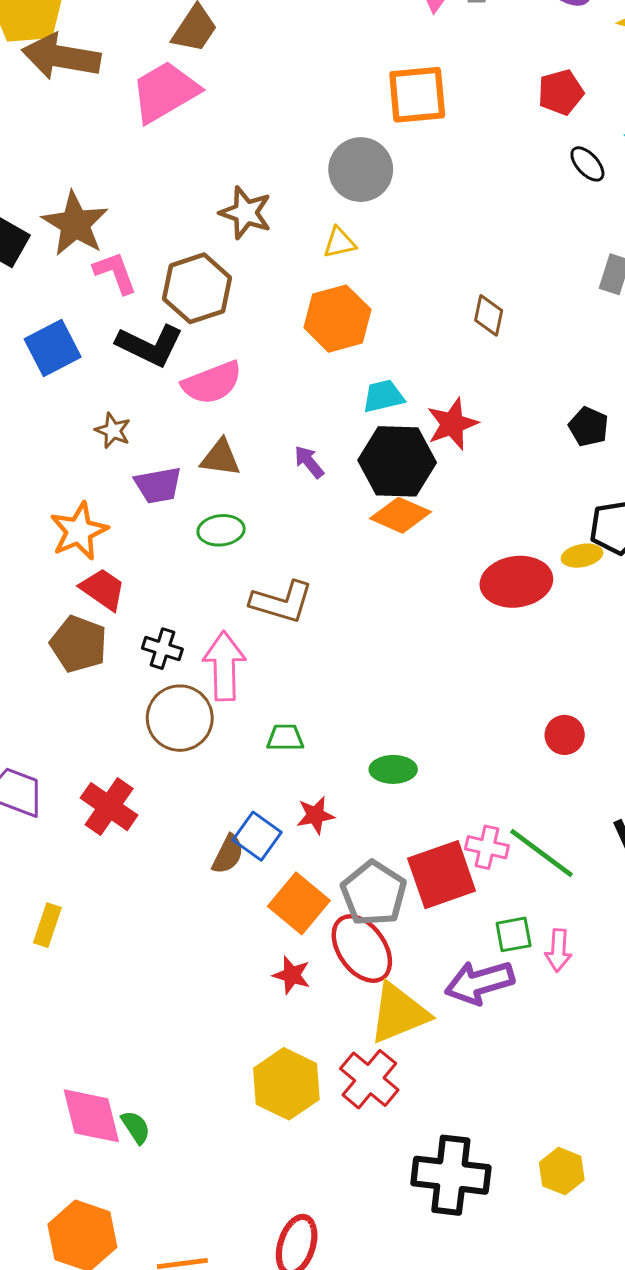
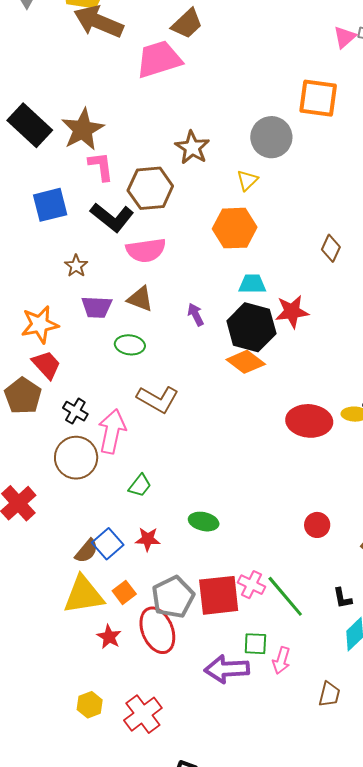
yellow triangle: (340, 243) -> (247, 180), turned -45
green trapezoid: (285, 738) -> (140, 486), turned 115
orange square: (299, 903) -> (124, 592), size x0.6
yellow triangle: (399, 1013) -> (84, 595), moved
yellow hexagon: (286, 1084) -> (90, 705), size x0.6

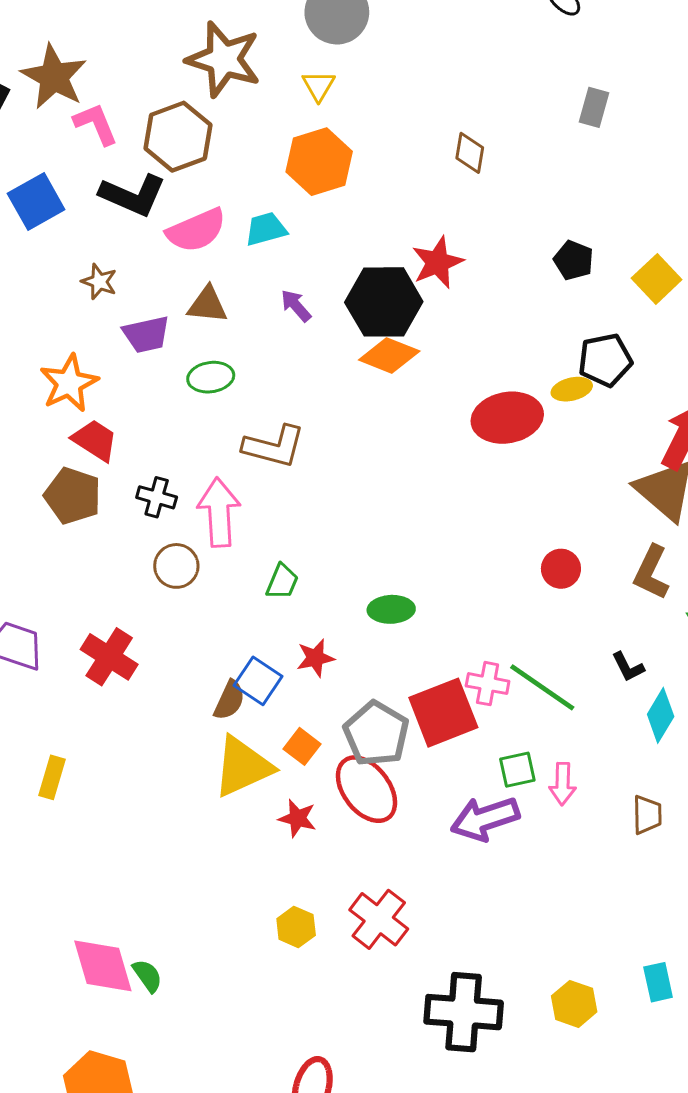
brown star: (192, 148) -> (224, 59), size x1.4
cyan trapezoid: (252, 284) -> (266, 229), moved
brown circle: (76, 458) -> (176, 566), size x0.7

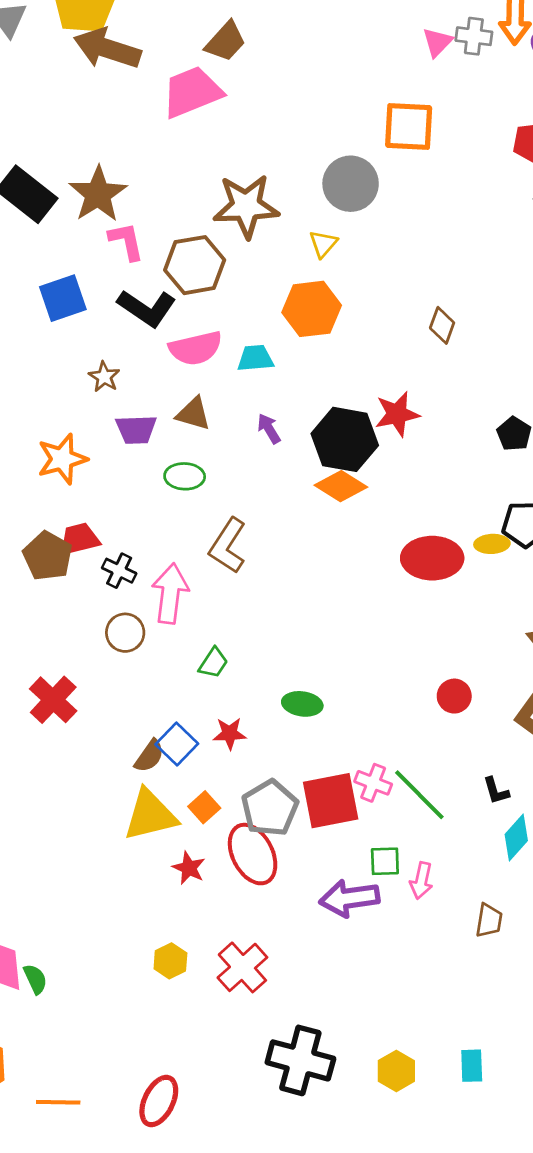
brown star: (224, 59) -> (246, 206), turned -30
red trapezoid: (95, 440) -> (79, 539), moved, turned -57
brown L-shape: (274, 446) -> (228, 546), turned 98

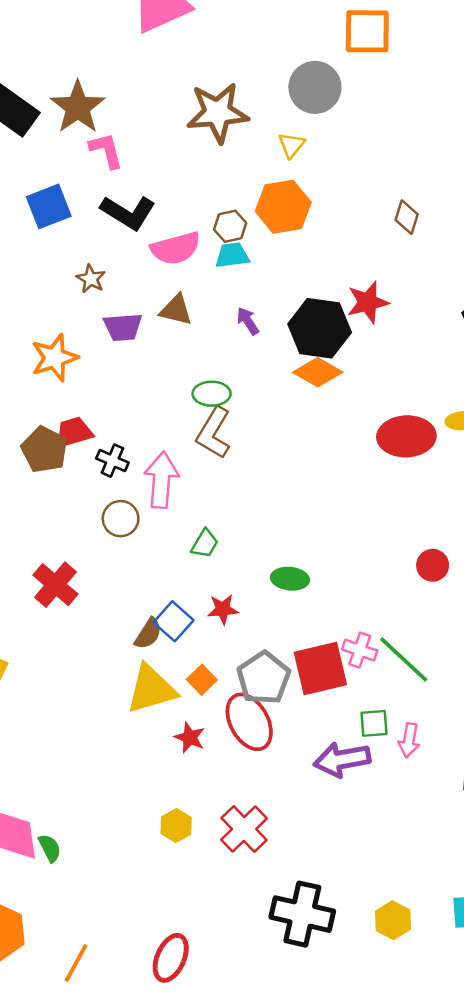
brown hexagon: (195, 265) -> (230, 226), moved, size x0.6
green ellipse: (185, 476) -> (212, 394), moved
orange line: (58, 1102) -> (76, 963), turned -60

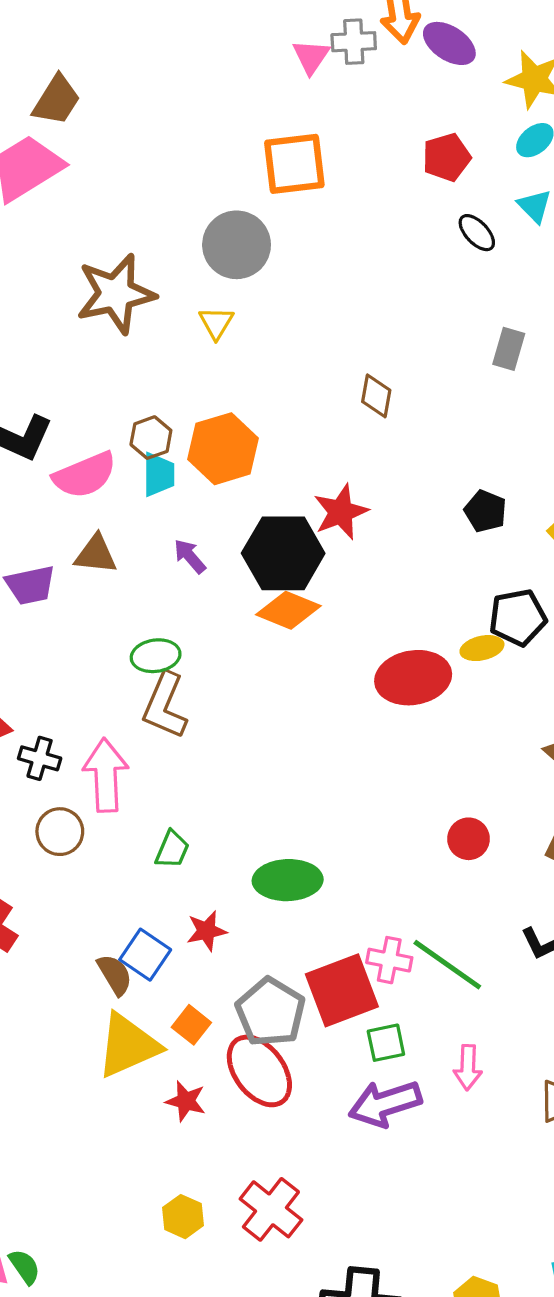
orange hexagon: (283, 207) -> (223, 449), moved
cyan trapezoid: (232, 255) -> (159, 474), turned 105
green ellipse: (290, 579) -> (288, 880), size x1.4
brown semicircle: (148, 634) -> (115, 975), turned -56
green square: (374, 723) -> (386, 1043), moved

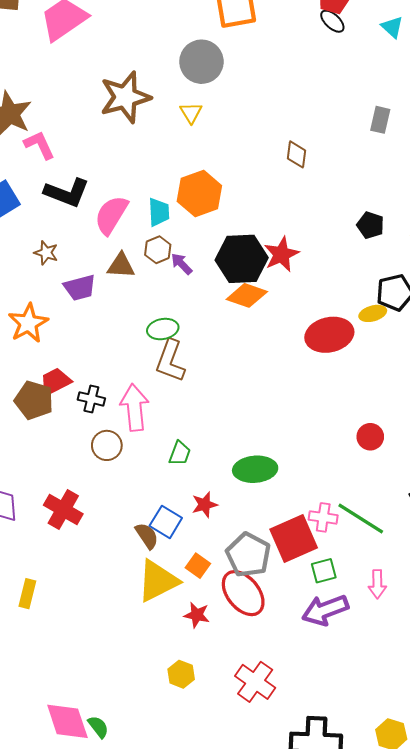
black ellipse: (477, 233) -> (332, 21), moved
brown hexagon: (151, 438) -> (158, 250), moved
pink semicircle: (85, 475) -> (111, 215), turned 147
red star: (341, 512) -> (281, 254), moved
yellow hexagon: (183, 1217) -> (181, 674), moved

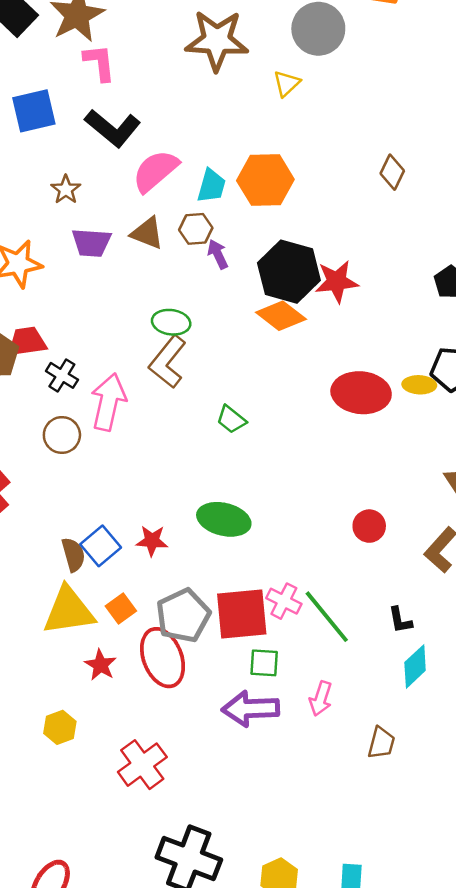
green trapezoid: (180, 453) -> (231, 419), moved, turned 90

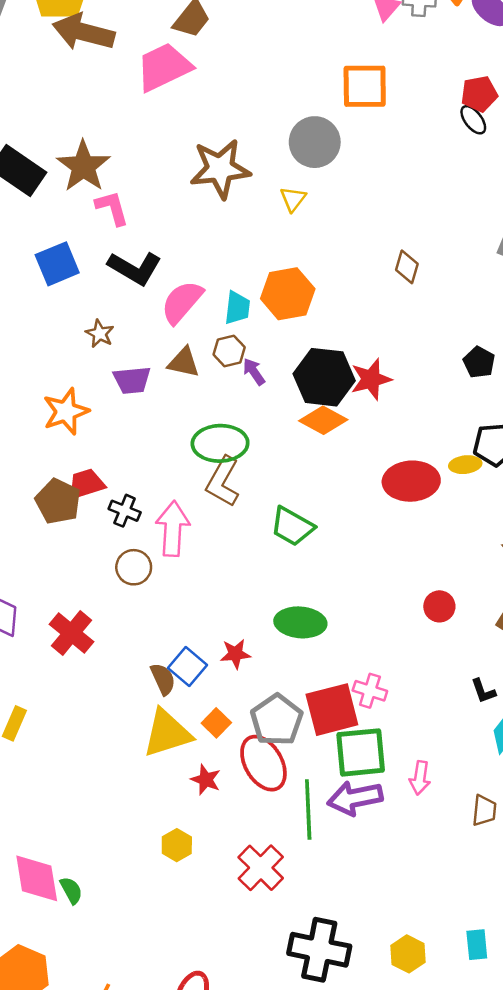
green ellipse: (171, 322) -> (220, 443), size x1.5
green trapezoid: (231, 419) -> (292, 526), size x1.5
green line: (327, 617) -> (308, 809), moved, turned 46
green square: (264, 663) -> (361, 752), size x1.8

